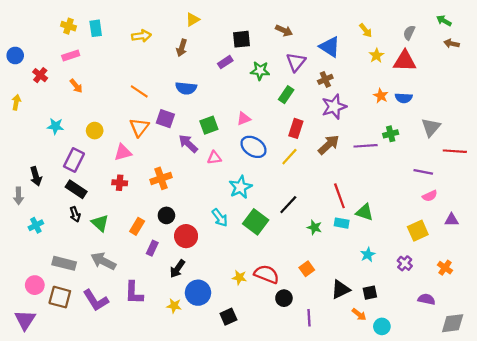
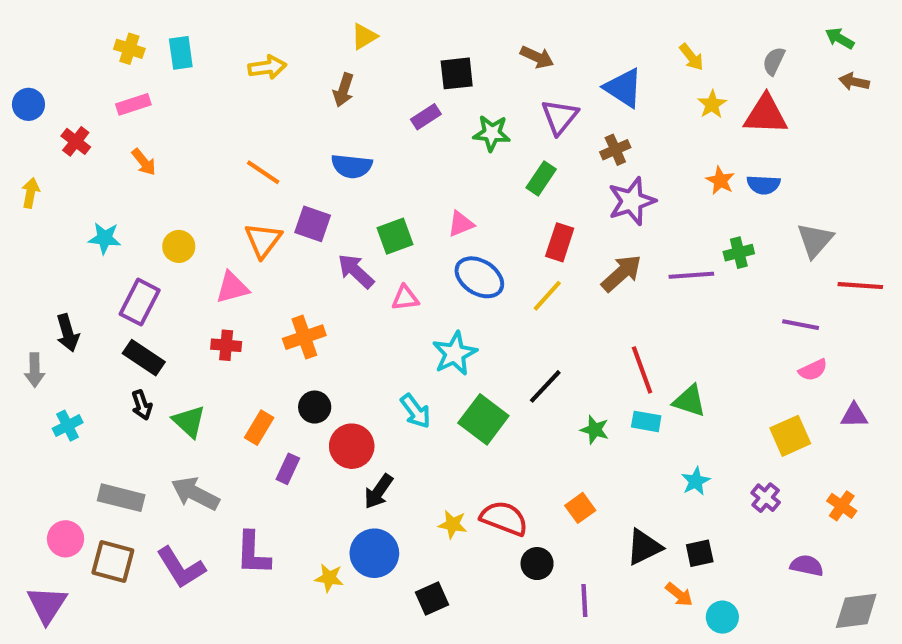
black arrow: (177, 269) -> (378, 491), moved

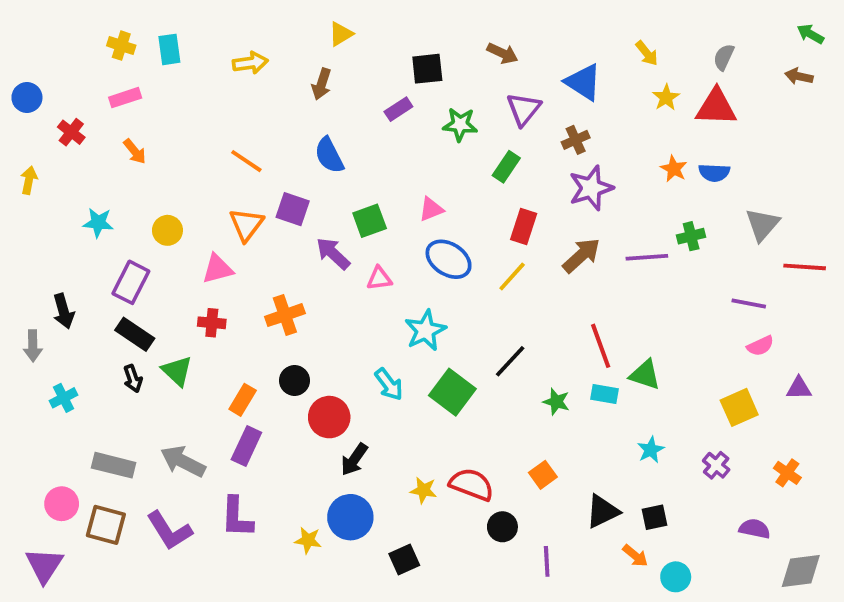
green arrow: (840, 38) -> (810, 34), moved
blue semicircle: (352, 166) -> (329, 155), turned 57
green triangle: (189, 421) -> (177, 371), moved
purple rectangle: (288, 469) -> (246, 446), moved, size x1.4

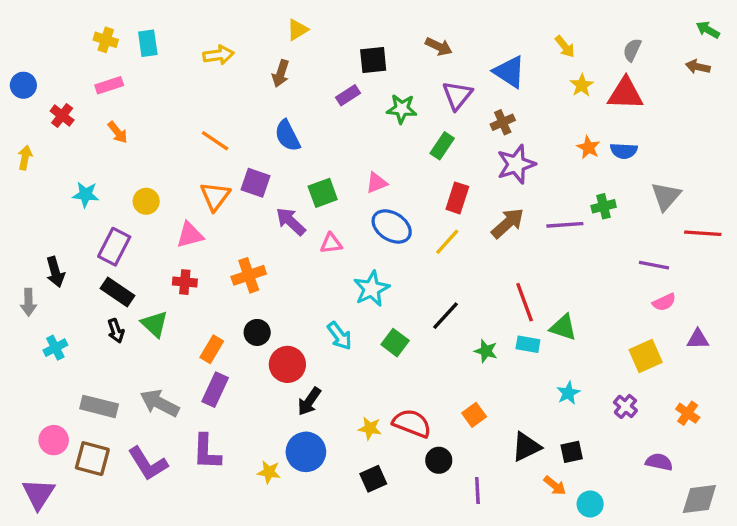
green square: (452, 392) -> (395, 343), size x0.7
black square: (404, 560) -> (373, 479), moved

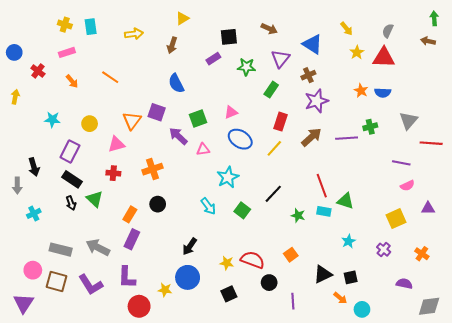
green arrow: (708, 30) -> (434, 18), turned 56
orange line: (215, 141) -> (110, 77), moved
red circle: (287, 364) -> (139, 306), moved

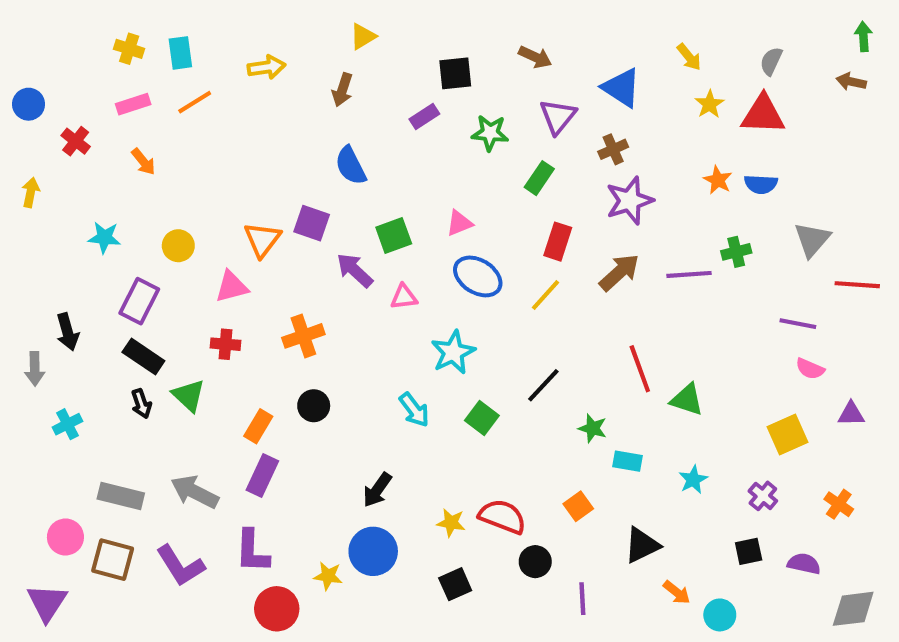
orange line: (110, 77) -> (195, 102), moved, turned -66
pink semicircle: (407, 186) -> (810, 369), turned 48
cyan rectangle: (324, 211) -> (628, 461), moved
black square: (351, 277) -> (749, 551), moved

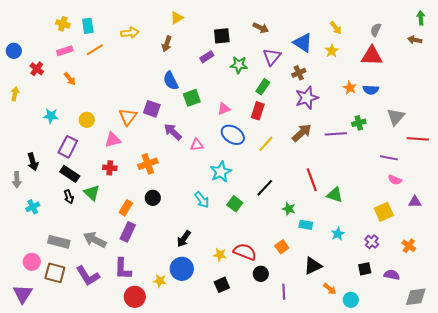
yellow star: (710, 104) -> (332, 51), moved
green square: (394, 235) -> (192, 98), moved
red rectangle: (558, 242) -> (258, 111), moved

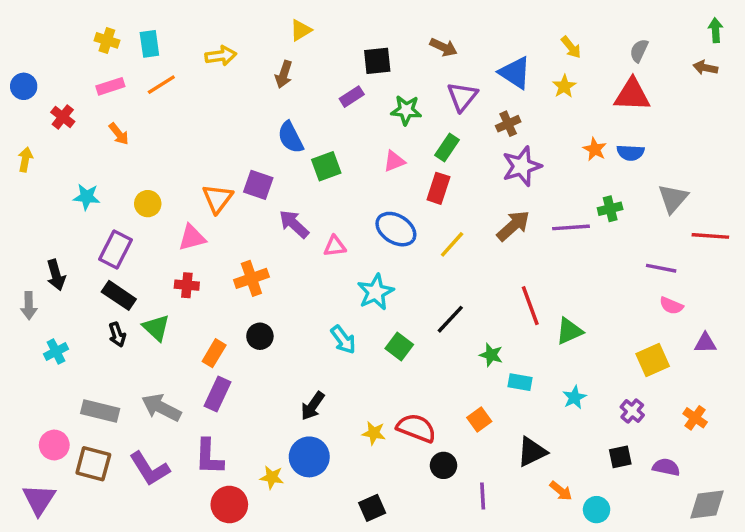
pink triangle: (224, 109) -> (394, 161), moved
green triangle: (335, 195) -> (569, 331), turned -42
black square: (222, 285) -> (372, 508), moved

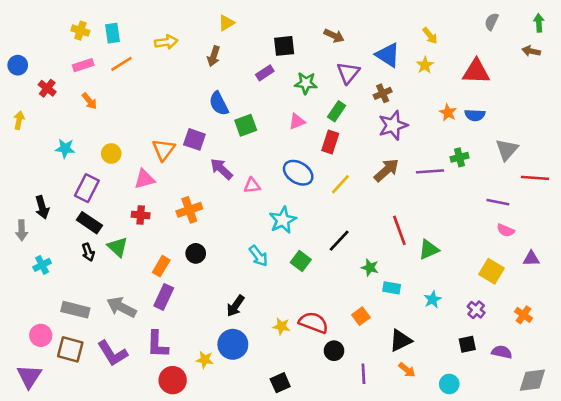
gray semicircle: (639, 51) -> (492, 22), moved
yellow square: (653, 360) -> (492, 271), turned -35
orange arrow: (561, 491) -> (407, 370), moved

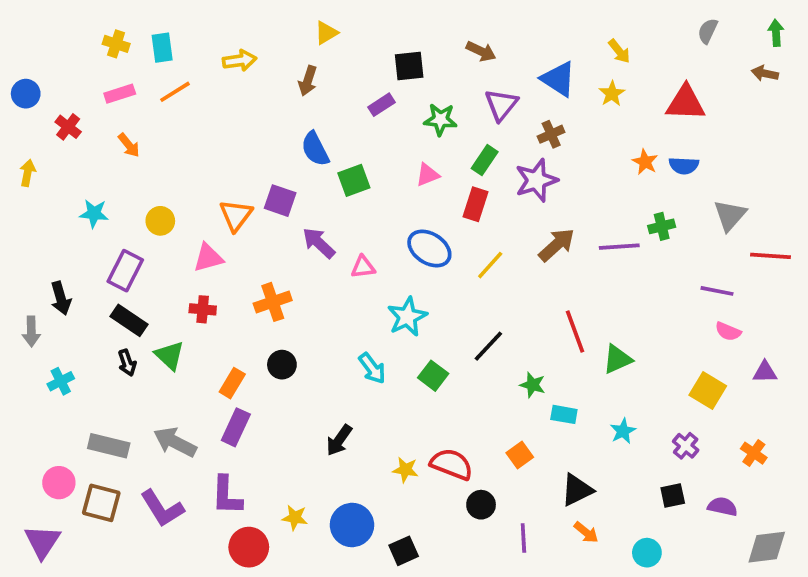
purple star: (393, 125) -> (536, 180), moved
blue circle: (233, 344) -> (352, 525), moved

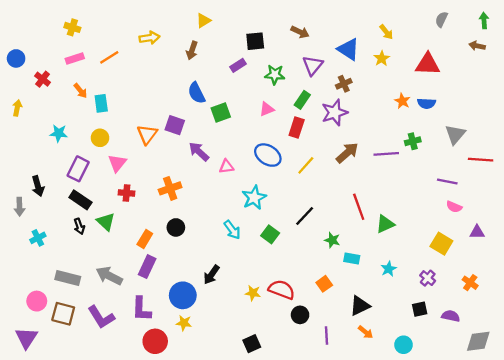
cyan rectangle: (162, 48) -> (101, 103), moved
pink triangle: (208, 258) -> (117, 163), moved, turned -36
blue circle: (352, 525) -> (183, 295), moved

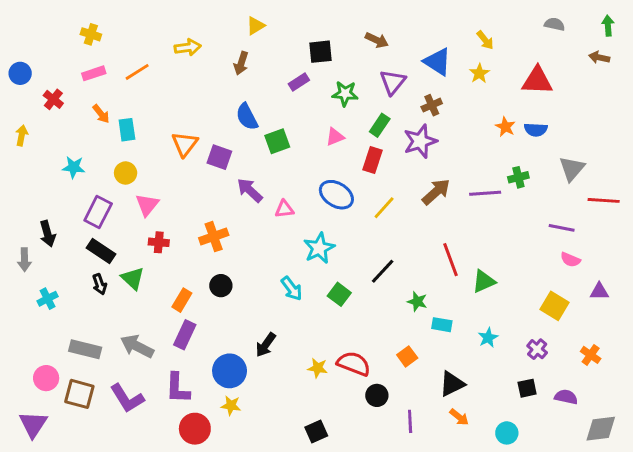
gray semicircle: (441, 19) -> (554, 24), turned 77
orange triangle: (147, 134) -> (185, 144), moved

